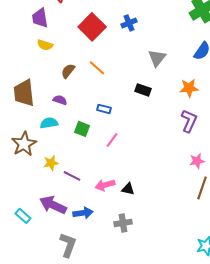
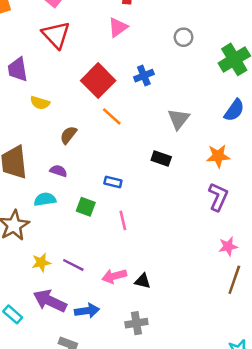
purple trapezoid: (40, 18) -> (18, 69), moved
orange line: (97, 68) -> (112, 116), moved
pink line: (112, 140) -> (123, 220), turned -49
yellow star: (51, 163) -> (41, 262), moved

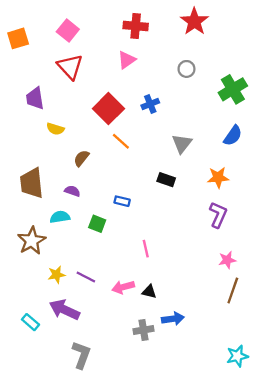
pink line: (123, 220) -> (146, 249), moved
blue arrow: (87, 311) -> (173, 319), moved

